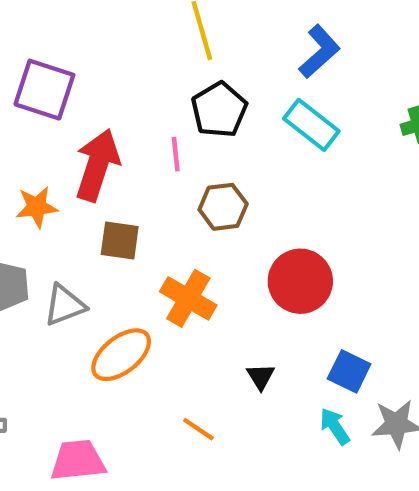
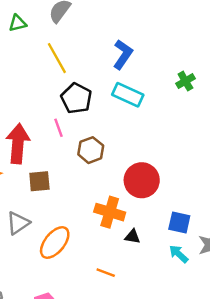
orange cross: (188, 298) -> (110, 212), moved
black triangle: (261, 376) -> (132, 236), turned -35

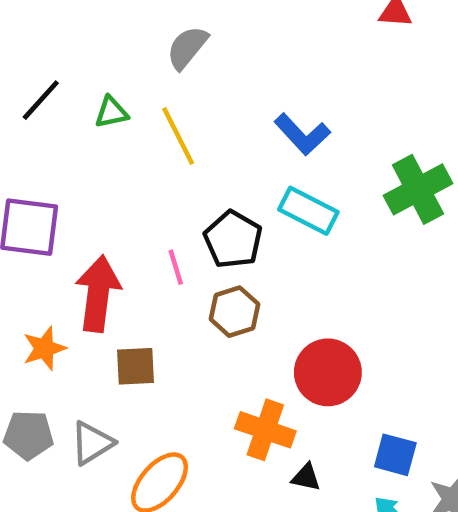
green triangle: (18, 23) -> (111, 112), moved
blue L-shape: (123, 54) -> (302, 134), turned 100
green cross: (185, 81) -> (418, 189), size x1.8
black pentagon: (76, 98) -> (233, 239), moved

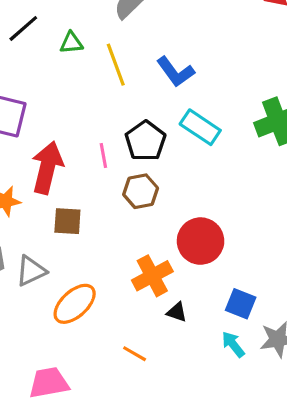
blue L-shape: (302, 134) -> (175, 72), moved
orange cross: (265, 430) -> (152, 276), turned 36

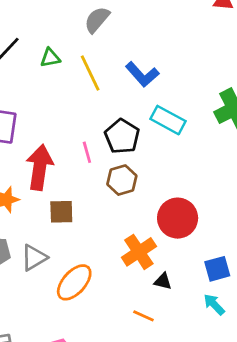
blue square: (241, 304) -> (217, 269), turned -32
orange line: (135, 354) -> (143, 316), moved

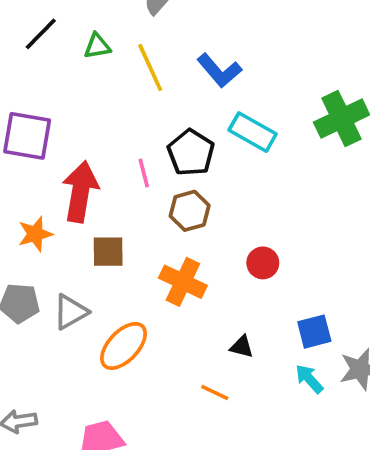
red circle: (178, 218) -> (263, 263), size x0.6
orange cross: (139, 252) -> (183, 282), moved, turned -32

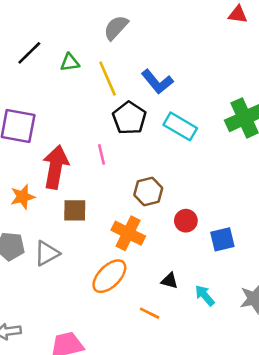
black pentagon: (191, 153) -> (129, 118), moved
brown hexagon: (190, 211) -> (148, 192), moved
blue square: (314, 332) -> (222, 239), moved
orange ellipse: (124, 346) -> (109, 276), moved
cyan arrow: (309, 379) -> (205, 295), moved

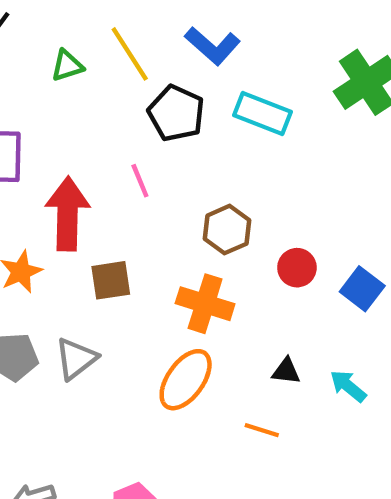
green triangle: (70, 62) -> (67, 66), moved
blue square: (222, 239) -> (362, 289), turned -30

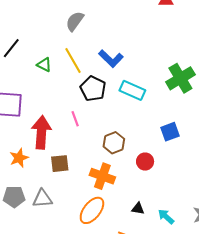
green triangle: (67, 66) -> (44, 65), turned 42
blue square: (362, 289) -> (170, 132), moved, turned 30
gray triangle: (76, 359) -> (42, 199), turned 30

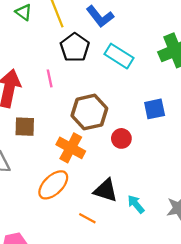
brown hexagon: (114, 143) -> (89, 112), size x1.4
black triangle: (138, 209) -> (106, 190), size x1.6

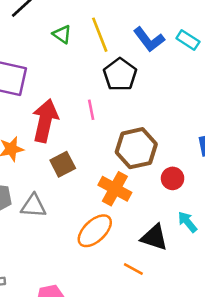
cyan rectangle: (119, 56) -> (188, 40), moved, size x0.7
brown square: (25, 127) -> (63, 164), turned -30
cyan arrow: (136, 204) -> (187, 222), moved

